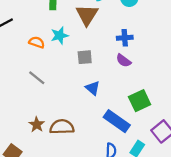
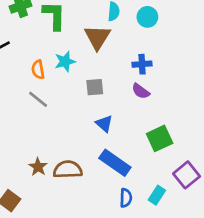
orange semicircle: (37, 42) -> (38, 70), turned -119
gray line: (37, 78) -> (38, 99), moved
blue rectangle: (117, 121) -> (115, 163), moved

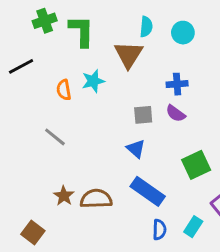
gray square: (95, 87) -> (143, 115), moved
gray line: (38, 99) -> (55, 137), moved

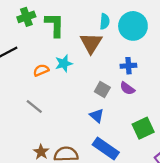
cyan circle: (183, 33) -> (133, 26), size x1.6
orange semicircle: (64, 90) -> (41, 70), turned 77
gray square: (143, 115) -> (102, 90), turned 35

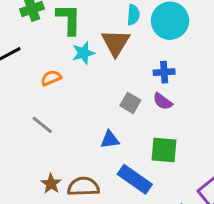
cyan star: (64, 63) -> (83, 53), moved
blue triangle: (97, 116) -> (110, 140), moved, turned -49
green square: (143, 128) -> (164, 150), moved, turned 30

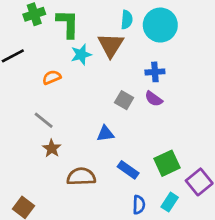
green square: (164, 150) -> (167, 163), moved, turned -30
blue rectangle: (135, 179) -> (128, 170), size x0.7
brown star: (51, 184) -> (52, 148), moved

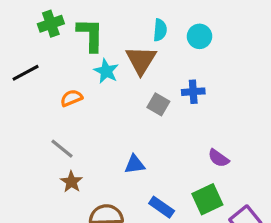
cyan circle: (160, 25) -> (199, 36), size x0.6
cyan star: (81, 55) -> (106, 71), turned -30
purple semicircle: (154, 99) -> (218, 158), moved
gray square: (124, 100) -> (158, 104), moved

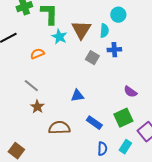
cyan semicircle: (160, 30) -> (104, 31), moved

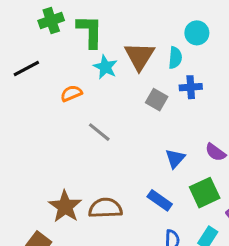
gray line: (31, 86) -> (99, 132), moved
blue triangle: (77, 96) -> (175, 158), moved, turned -40
brown star: (37, 107) -> (65, 207), moved, size x1.5

